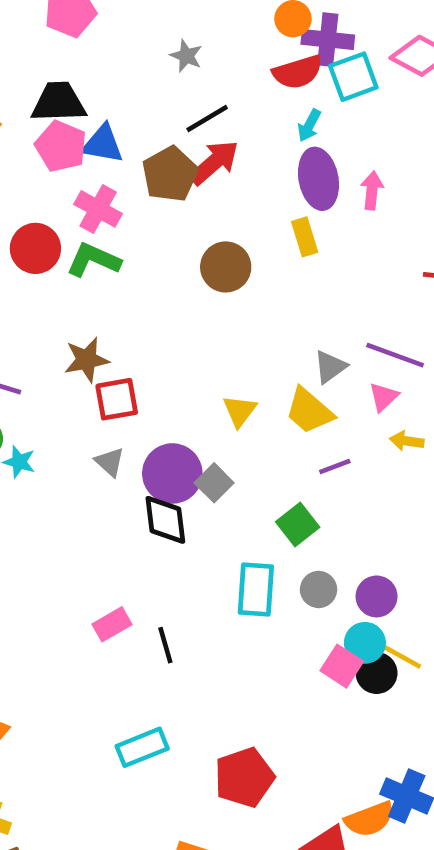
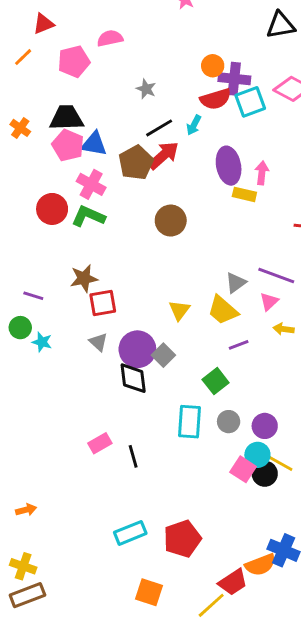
cyan arrow: (309, 125) -> (194, 125), moved
yellow rectangle: (305, 237) -> (244, 194), moved, turned -60
cyan rectangle: (142, 747) -> (130, 533), moved

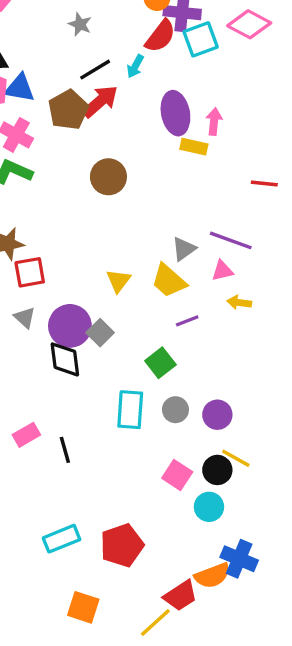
red semicircle: (216, 99) -> (160, 36), turned -36
pink triangle: (269, 302) -> (222, 271), turned 30
cyan circle: (257, 455) -> (209, 507), moved
pink square: (243, 469) -> (177, 475), moved

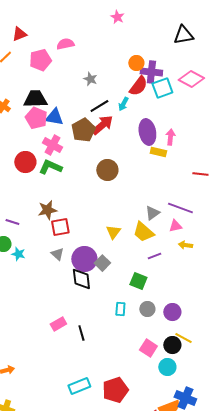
green square: (160, 363) -> (138, 281), turned -30
cyan rectangle: (130, 410) -> (120, 309), size x0.6

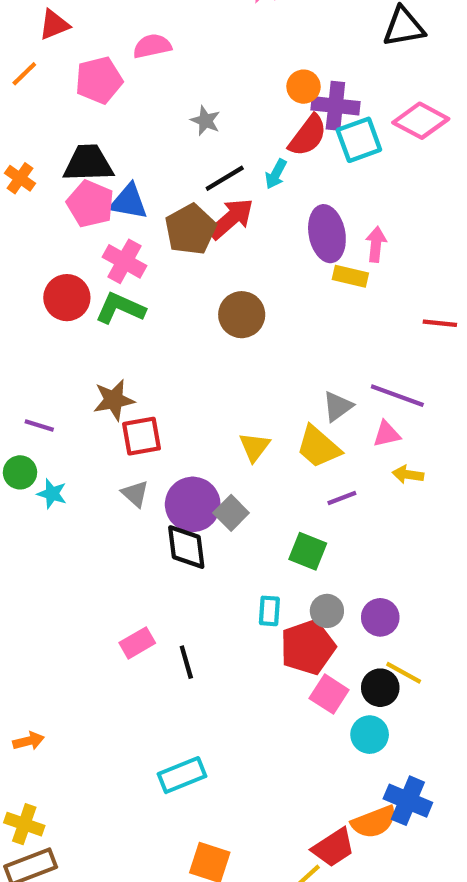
red pentagon: (115, 390) -> (308, 647), moved

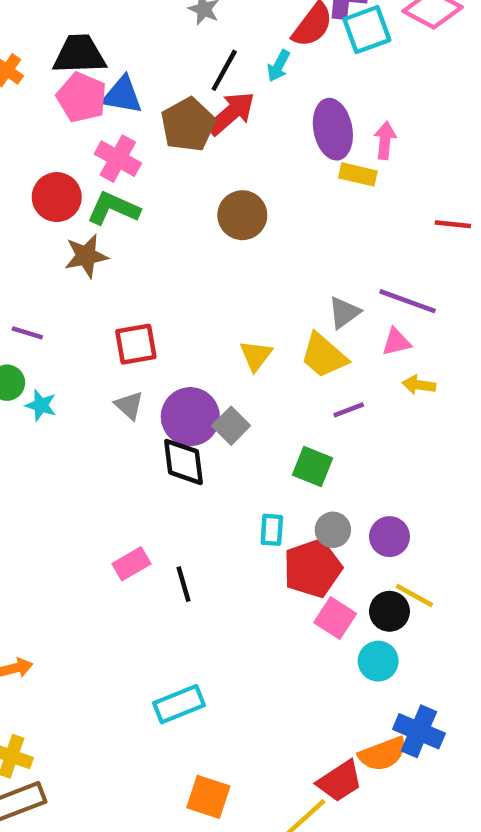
black line: (225, 178) -> (224, 70), turned -30
brown star: (114, 400) -> (86, 256), moved

